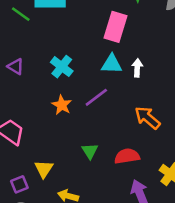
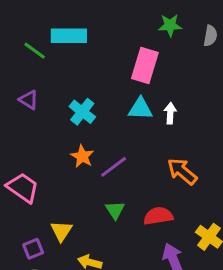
purple triangle: (16, 67) -> (29, 100), moved
purple line: (96, 97) -> (114, 167), moved

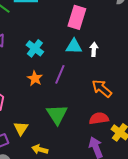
purple line: (114, 167) -> (60, 74), moved, turned -30
green triangle: (115, 210) -> (57, 114), size x1.6
red semicircle: (158, 216) -> (99, 118), moved

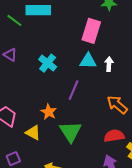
orange star: (35, 78) -> (49, 112), moved
yellow triangle: (21, 128) -> (33, 133), moved, turned -35

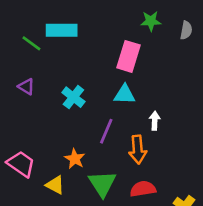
white arrow: (109, 64) -> (155, 121), moved
orange arrow: (117, 105) -> (138, 150), moved, turned -135
red semicircle: (114, 136) -> (143, 189), moved

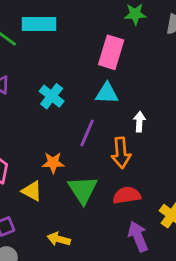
orange star: (75, 159) -> (53, 163), turned -30

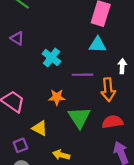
cyan cross: (52, 96) -> (51, 58), moved
purple line: (87, 133) -> (83, 75), turned 66
yellow triangle: (32, 191) -> (40, 128), moved

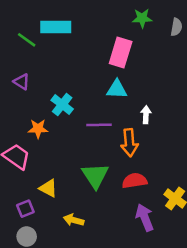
orange star: (57, 97) -> (38, 129), moved

